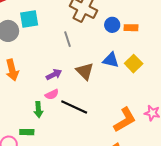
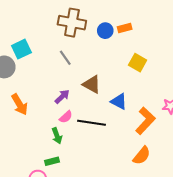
blue triangle: (111, 60) -> (119, 102), moved, turned 30

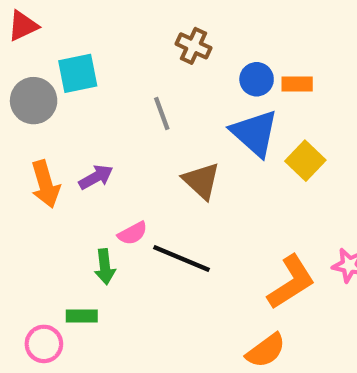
brown cross: (72, 23) -> (193, 46), size x0.6
purple arrow: (62, 97) -> (96, 177), moved
blue triangle: (119, 102) -> (255, 133), moved, size x1.4

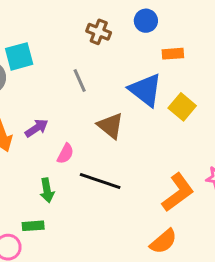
blue circle: (257, 79) -> (146, 21), moved
pink semicircle: (133, 233) -> (65, 154), moved, turned -30

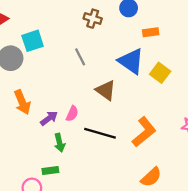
purple arrow: (37, 128) -> (49, 118), moved
orange L-shape: (178, 192) -> (144, 132), moved

